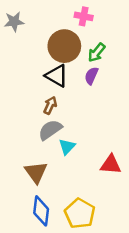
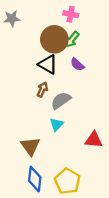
green arrow: (97, 53) -> (72, 39), moved
purple semicircle: (91, 76) -> (77, 64), turned -72
gray semicircle: (50, 130) -> (61, 100), moved

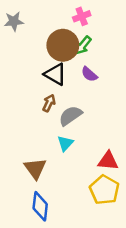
pink cross: (71, 14) -> (82, 16), turned -32
yellow pentagon: (67, 181) -> (104, 190), moved

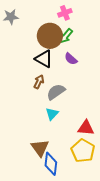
brown triangle: (35, 168) -> (40, 148), moved
blue diamond: (40, 206) -> (51, 164), moved

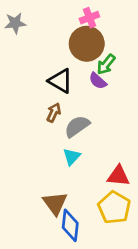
brown circle: (50, 36) -> (87, 44), moved
green arrow: (66, 36) -> (106, 64), moved

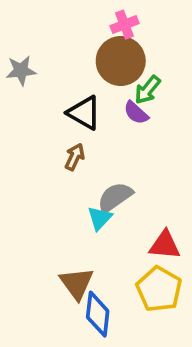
gray star: (15, 23) -> (21, 71), moved
gray semicircle: (77, 126) -> (115, 197), moved

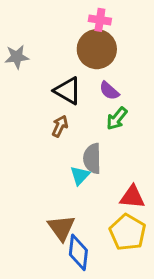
pink cross: (125, 25) -> (100, 20), turned 30
green arrow: (148, 90) -> (117, 118), moved
gray semicircle: (115, 197) -> (92, 158), turned -56

